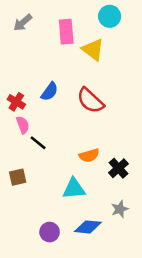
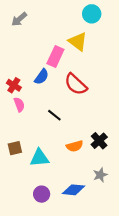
pink rectangle: (66, 32) -> (55, 57), moved, turned 30
black line: (38, 143) -> (54, 115), moved
orange semicircle: (89, 155) -> (75, 146), moved
cyan triangle: (74, 189) -> (39, 158), moved

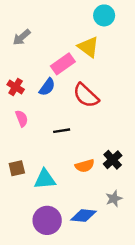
gray arrow: (19, 19) -> (22, 37), moved
pink rectangle: (55, 57) -> (63, 64), turned 30
red cross: (14, 85) -> (16, 87), moved
black line: (54, 115) -> (62, 131), turned -48
purple circle: (42, 194) -> (47, 220), size x1.5

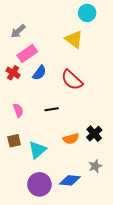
pink rectangle: (63, 64) -> (27, 54), moved
pink semicircle: (22, 119) -> (18, 110), moved
cyan triangle: (45, 179) -> (37, 150), turned -36

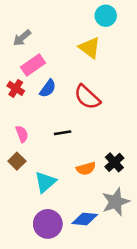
brown square: (14, 141) -> (17, 161), moved, turned -32
gray star: (95, 166) -> (116, 202), size x1.6

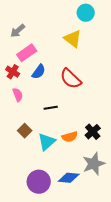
pink semicircle: (22, 134) -> (18, 95), moved
brown square: (17, 161) -> (25, 131), moved
cyan triangle: (45, 182) -> (47, 142), moved

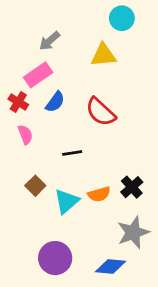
gray arrow: (18, 31) -> (49, 41), moved
yellow triangle: (73, 39) -> (103, 55), turned -42
blue diamond: (69, 178) -> (110, 267), moved

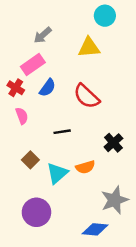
black cross: (132, 187) -> (113, 143), moved
purple circle: (55, 258) -> (36, 212), moved

